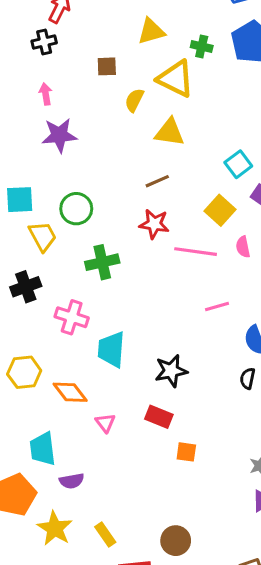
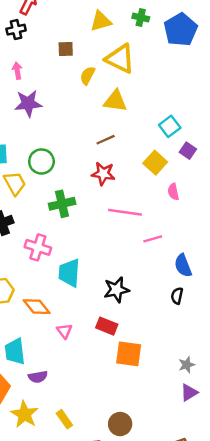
green cross: (202, 47) -> (141, 17), moved
pink line: (196, 252) -> (125, 212), moved
orange square: (186, 452) -> (129, 354), size x1.6

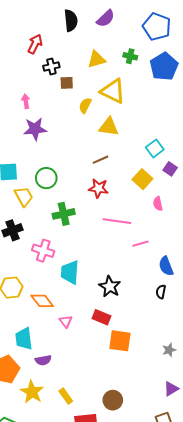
black cross: (16, 30) -> (51, 67), moved
black star: (116, 290) -> (110, 287), turned -30
purple triangle: (189, 393) -> (171, 389), moved

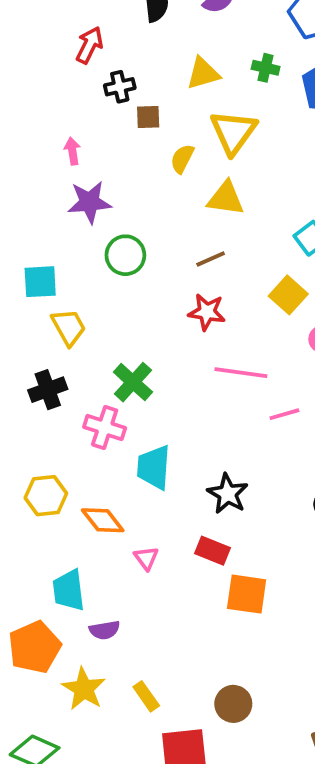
yellow triangle: (113, 91) -> (233, 132), turned 40
green circle: (46, 178) -> (125, 255), moved
green cross: (64, 214) -> (133, 382), moved, turned -35

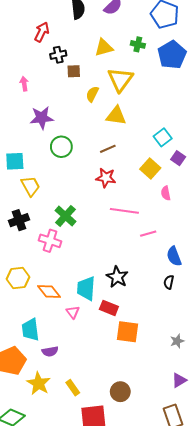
pink arrow: (72, 151) -> (24, 84), moved
cyan trapezoid: (154, 467) -> (86, 288), moved

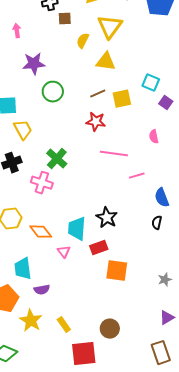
cyan square: (163, 137) -> (151, 83), turned -30
yellow square: (150, 168) -> (122, 99), moved, turned 36
red rectangle: (109, 308) -> (99, 248), turned -42

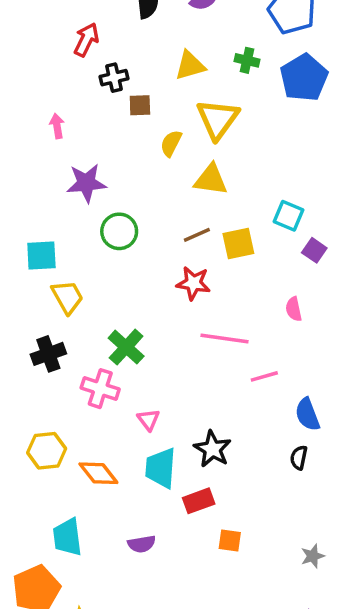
pink triangle: (64, 252) -> (149, 420), moved
orange square: (117, 271) -> (230, 541), size x0.6
purple semicircle: (42, 290) -> (142, 544), moved

